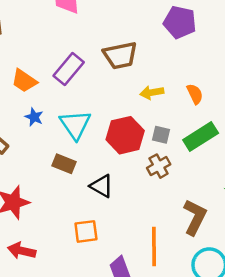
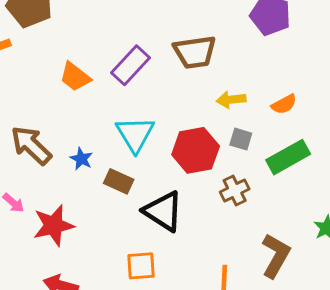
orange semicircle: (195, 94) -> (284, 104), turned 84
blue star: (34, 117) -> (81, 159), moved
gray square: (161, 135) -> (241, 139), moved
black triangle: (102, 186) -> (163, 211), size x1.4

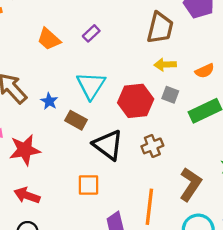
brown trapezoid: (195, 52) -> (160, 28), moved, turned -72
purple rectangle: (131, 65) -> (91, 33), size x0.6
brown cross: (235, 190) -> (152, 146), moved

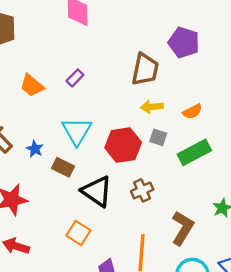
orange square: (88, 185) -> (78, 233), turned 35

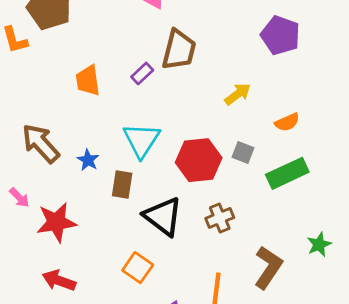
brown trapezoid: (145, 69) -> (179, 50), moved
orange trapezoid: (32, 86) -> (88, 81), turned 40
yellow arrow: (152, 107) -> (238, 94), moved, turned 145
brown rectangle: (63, 167) -> (122, 184), turned 70

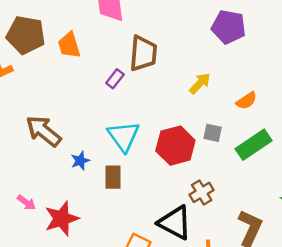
orange trapezoid: (88, 81) -> (69, 45), moved
brown arrow: (41, 143) -> (43, 131), moved
blue star: (88, 160) -> (80, 161), turned 30
black triangle: (163, 216) -> (175, 223), moved

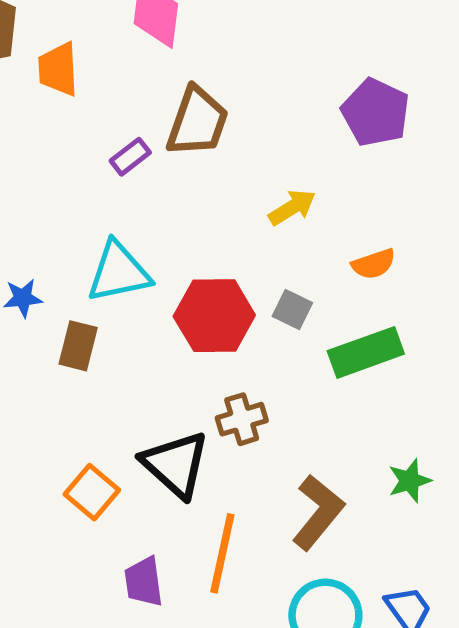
cyan triangle: (124, 136) -> (119, 272), turned 40

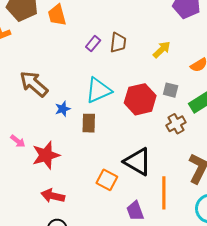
brown trapezoid: (197, 122) -> (118, 43), moved, size x0.7
brown cross: (242, 419) -> (176, 124), moved

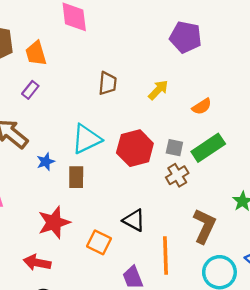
purple rectangle: (93, 44) -> (30, 90), moved
gray square: (171, 90) -> (174, 148), moved
red star: (46, 155) -> (54, 222), moved
black triangle: (138, 162) -> (134, 220), size x0.7

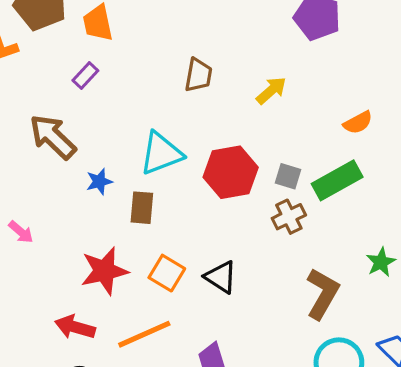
orange semicircle: (202, 107) -> (358, 123), moved
orange square: (99, 242) -> (167, 273), moved
orange line: (165, 256) -> (144, 334), moved, turned 63

